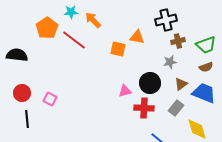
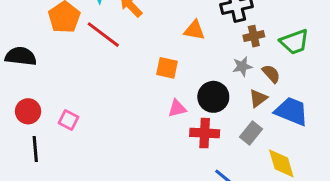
orange square: (118, 49) -> (167, 68), moved
brown semicircle: (206, 67) -> (271, 74), moved, turned -112

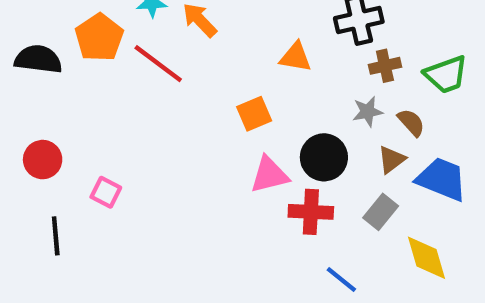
black semicircle: (21, 56) -> (38, 59), moved
orange square: (167, 68) -> (254, 114), turned -35
pink triangle: (177, 108) -> (269, 175), size x1.4
red circle: (28, 111) -> (43, 160), moved

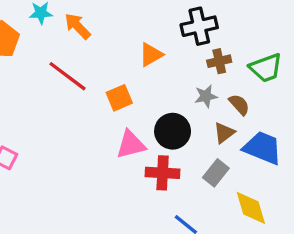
orange triangle: (296, 57) -> (151, 55), turned -40
red line: (158, 64) -> (68, 76), moved

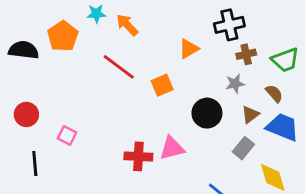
brown semicircle: (239, 105) -> (274, 93), moved
pink triangle: (131, 145) -> (172, 148), moved
red cross: (163, 173) -> (138, 156), moved

